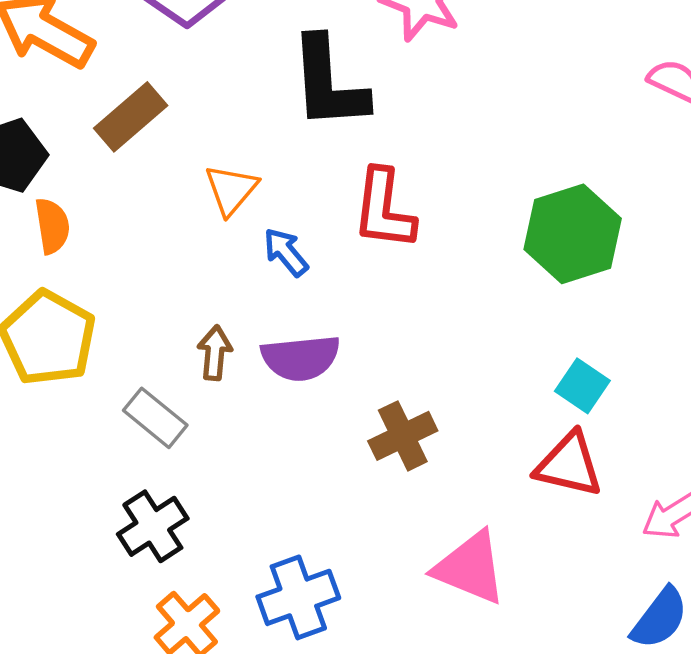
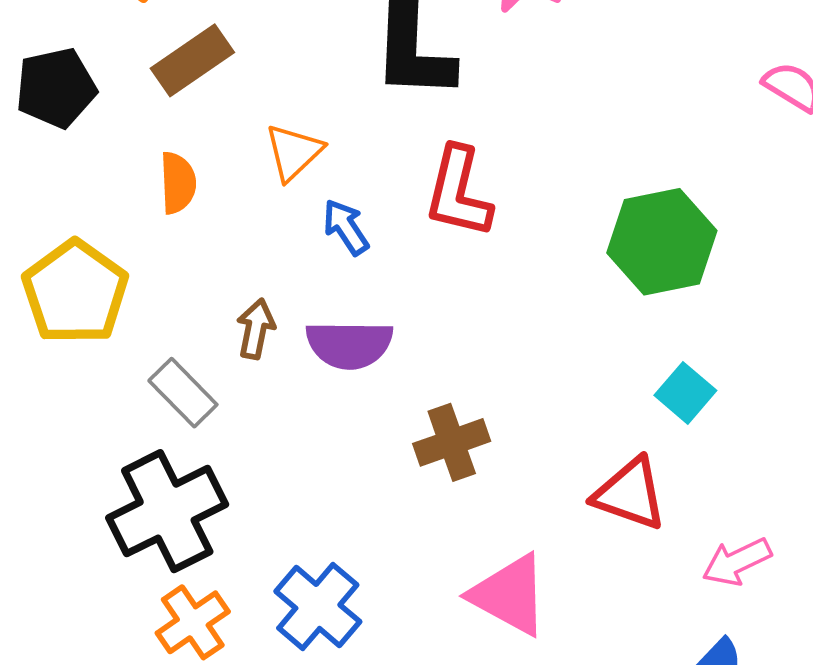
orange semicircle: (52, 226) -> (178, 183), moved
cyan square: (582, 386) -> (685, 393), moved
black cross: (153, 526) -> (167, 511), size x1.5
blue cross: (298, 597) -> (318, 606), turned -36

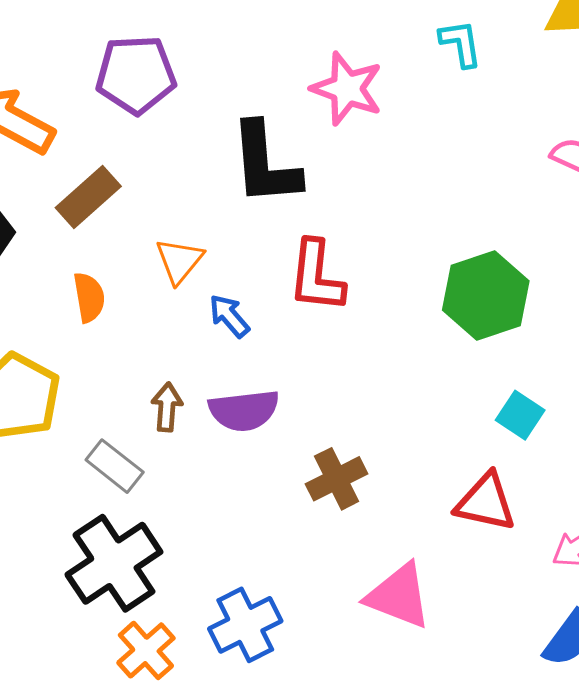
blue cross: (318, 606) -> (245, 625), turned 30

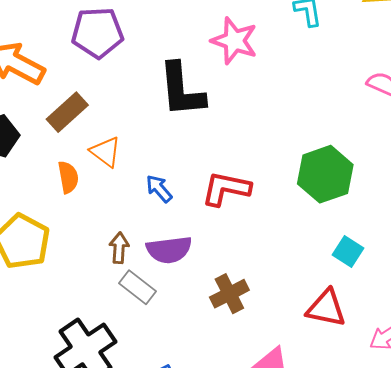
orange triangle: (179, 261) -> (106, 152), moved, turned -32
red L-shape: (316, 276) -> (226, 189), moved, turned 96
gray rectangle: (115, 466) -> (137, 287), moved

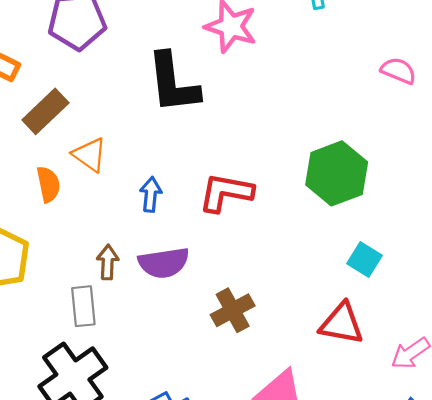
blue arrow: (159, 189) -> (151, 194), turned 48
gray rectangle: (137, 287) -> (83, 306), moved, turned 48

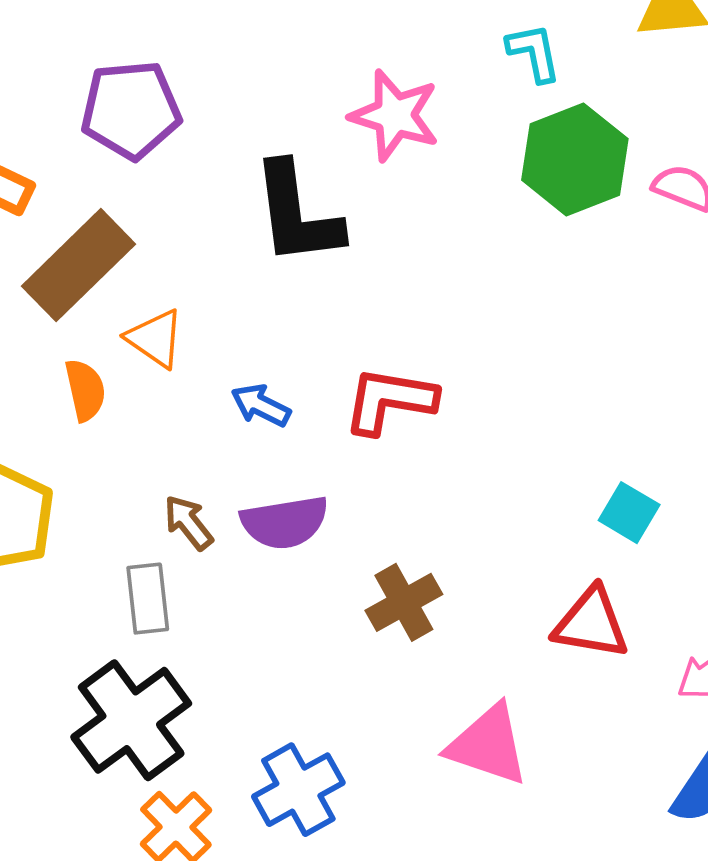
brown rectangle: (45, 111) -> (79, 265), size x1.4
green hexagon: (337, 173) -> (575, 159), moved
blue arrow: (151, 194) -> (261, 405), turned -68
brown arrow: (108, 262) -> (188, 523), turned -40

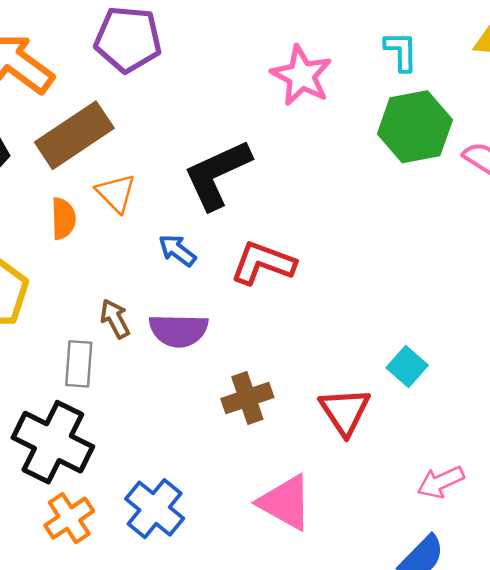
black L-shape: (297, 214) -> (217, 174), moved, turned 62
red triangle: (591, 623) -> (345, 411), moved, turned 36
black cross: (131, 720) -> (53, 442), turned -38
blue cross: (298, 790) -> (155, 509), turned -32

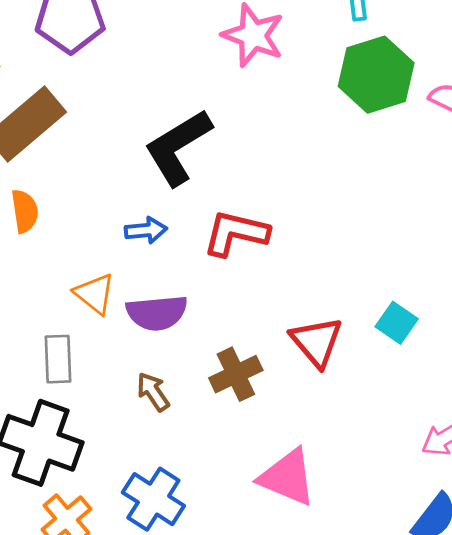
orange triangle: (116, 193) -> (95, 294), moved
blue arrow: (177, 250) -> (146, 230), turned 144
brown arrow: (115, 319) -> (153, 392), moved
red triangle: (345, 411) -> (317, 342), moved

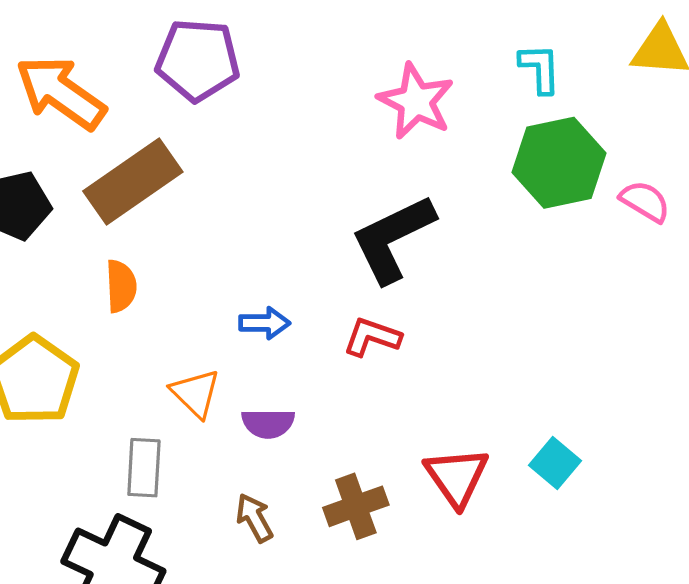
black L-shape: (178, 147) -> (393, 239), moved
red L-shape: (236, 233) -> (372, 337), size x0.7
purple semicircle: (157, 313) -> (268, 423), size x0.7

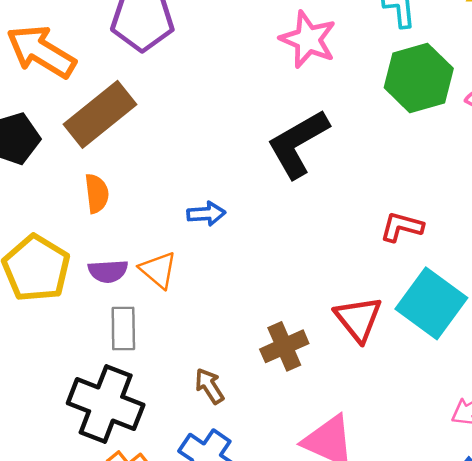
red L-shape: (372, 337) -> (402, 227), moved
purple semicircle: (268, 423) -> (108, 271), moved
cyan square: (555, 463) -> (431, 303), size x1.8
brown arrow: (254, 518) -> (209, 386), moved

